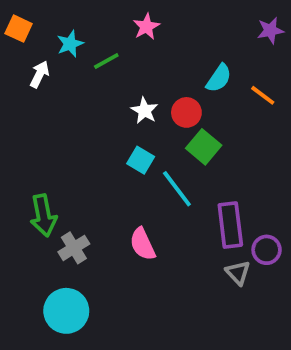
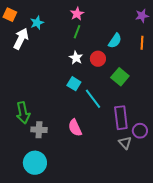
green line: (106, 61) -> (77, 32), moved, turned -40
white arrow: (40, 74) -> (21, 39), size x1.5
orange line: (263, 95) -> (142, 43), moved, turned 56
green square: (204, 147) -> (120, 77), moved
gray cross: (74, 248) -> (39, 130), turned 35

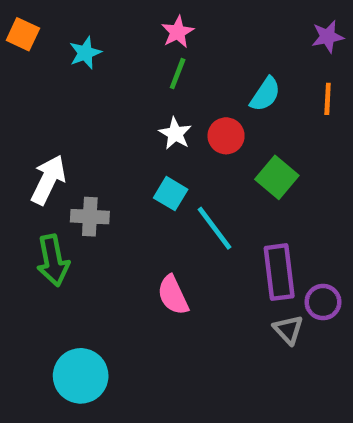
white arrow: (21, 39) -> (48, 180), moved
gray cross: (39, 130) -> (90, 217), moved

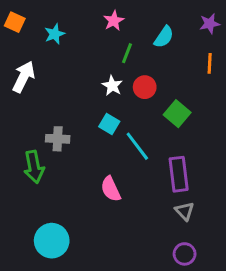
green line: (178, 74) -> (127, 53), moved
cyan semicircle: (265, 94) -> (164, 37), moved
white arrow: (48, 180) -> (24, 77), moved
purple circle: (323, 302) -> (185, 254), moved

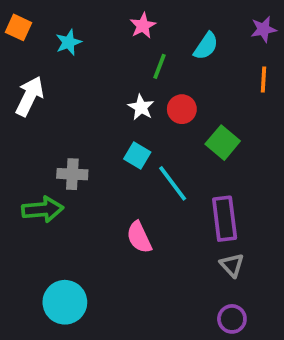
green arrow: (34, 167) -> (43, 209), turned -84

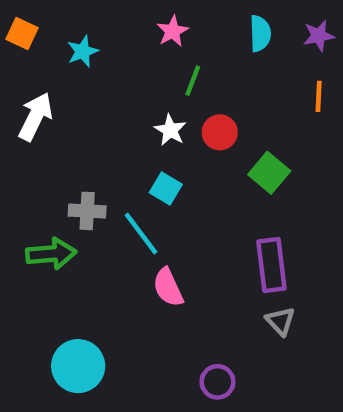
cyan semicircle: (206, 46) -> (260, 33), moved, turned -36
cyan line: (173, 183) -> (141, 233), moved
purple circle: (232, 319) -> (217, 382), moved

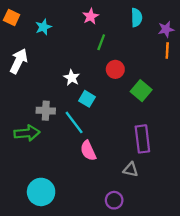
purple star: (319, 36) -> (166, 29), moved
white star: (170, 130) -> (72, 78), moved
gray triangle: (280, 321) -> (131, 170), moved, turned -35

